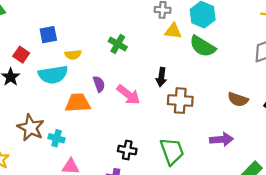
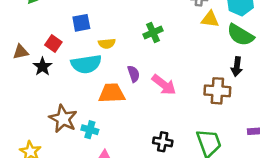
green cross: (118, 44) -> (153, 33), turned 36
black arrow: (161, 77) -> (237, 67), moved

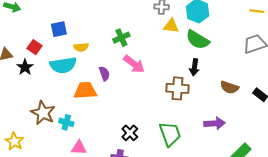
pink arrow: (164, 85) -> (134, 64), moved
black cross: (163, 142) -> (130, 133), turned 35

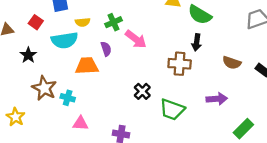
green cross: (121, 38) -> (113, 22), moved
black star: (25, 67) -> (28, 55), moved
black cross: (130, 133) -> (142, 91), moved
green trapezoid: (170, 134) -> (172, 109), turned 130

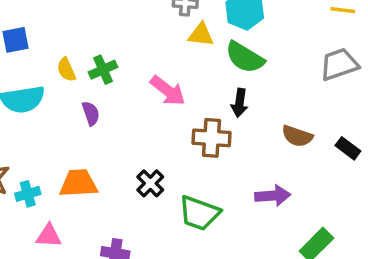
yellow semicircle: (83, 22) -> (66, 70), moved, turned 72
pink arrow: (136, 39) -> (168, 91), moved
orange trapezoid: (87, 66) -> (79, 183), moved
cyan cross: (68, 98) -> (28, 194), turned -32

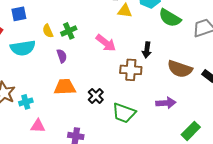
green semicircle: (245, 57) -> (170, 18), moved
brown semicircle: (297, 136) -> (180, 69), size x1.4
orange trapezoid: (79, 183) -> (65, 87), moved

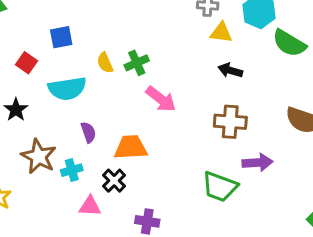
pink arrow: (106, 43) -> (161, 99), moved
black arrow: (147, 50) -> (230, 70), moved, turned 98
purple semicircle: (62, 56) -> (88, 132), moved
black cross: (96, 96) -> (114, 181), moved
purple arrow: (166, 103) -> (257, 162), moved

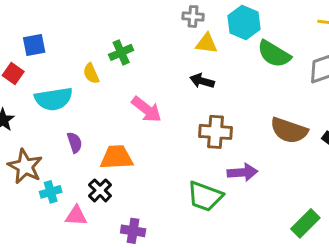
blue square: (61, 37) -> (34, 45), moved
green cross: (137, 63) -> (121, 52), moved
black arrow: (230, 70) -> (202, 81), moved
cyan cross: (72, 170) -> (51, 192), moved

